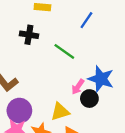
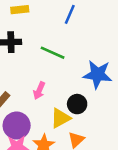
pink arrow: (78, 87) -> (39, 91), moved
black circle: (89, 99) -> (77, 104), moved

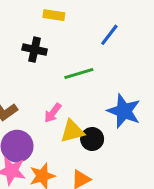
green line: (53, 53) -> (79, 73), turned -55
yellow triangle: (60, 118) -> (72, 131), moved

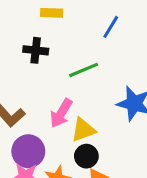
pink arrow: (53, 113) -> (61, 113), size x1.4
black circle: (92, 139) -> (86, 156), moved

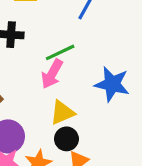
pink arrow: (61, 113) -> (52, 74), moved

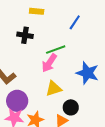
black circle: (66, 139) -> (71, 107), moved

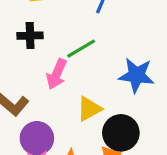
pink arrow: (49, 63) -> (57, 74), moved
black circle: (71, 107) -> (121, 133), size x1.5

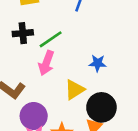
green line: (81, 49) -> (51, 39), moved
blue star: (136, 75) -> (98, 63), moved, size x0.6

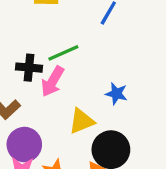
black cross: (23, 33) -> (29, 68), moved

